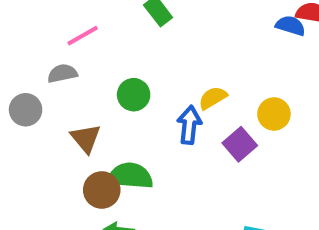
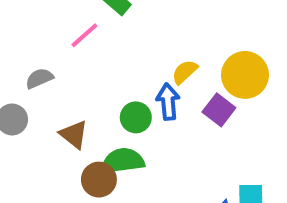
pink line: (83, 36) -> (84, 35), moved
green circle: (134, 95) -> (136, 117), moved
yellow circle: (274, 114) -> (245, 75), size x1.5

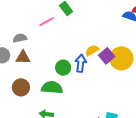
purple square: (219, 110) -> (107, 56), moved
brown triangle: (74, 134) -> (23, 57), moved, turned -49
brown circle: (99, 180) -> (21, 87), moved

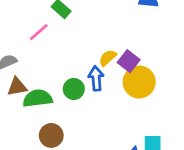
yellow circle: (121, 58) -> (139, 82), moved
brown circle: (21, 87) -> (51, 135), moved
green semicircle: (52, 88) -> (38, 98), moved

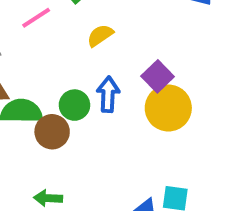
yellow semicircle: (108, 58) -> (100, 35), moved
brown circle: (51, 135) -> (52, 132), moved

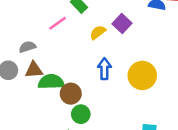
purple square: (158, 76) -> (122, 23), moved
green circle: (74, 105) -> (81, 114), moved

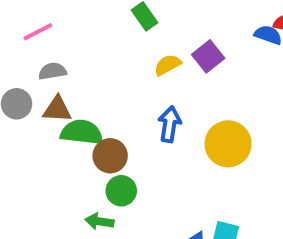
pink line: (57, 23) -> (38, 32), moved

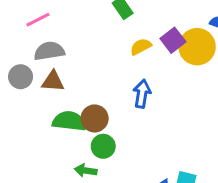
gray semicircle: (52, 71) -> (49, 51), size x1.4
green semicircle: (82, 132) -> (69, 121), moved
yellow circle: (228, 144) -> (197, 47), moved

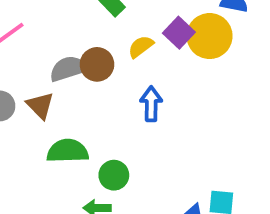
gray semicircle: (49, 51) -> (68, 69), moved
brown triangle: (53, 81) -> (40, 105), turned 50
brown circle: (95, 118) -> (97, 64), moved

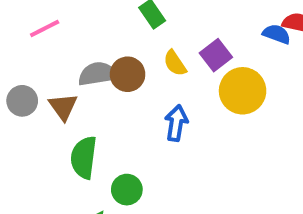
yellow circle: (210, 36) -> (243, 91), moved
yellow semicircle: (141, 47) -> (175, 63), turned -96
green semicircle: (68, 151) -> (84, 157), turned -90

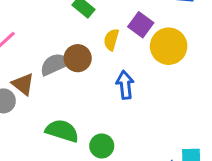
yellow semicircle: (175, 63) -> (111, 40), turned 65
brown triangle: (63, 107) -> (23, 84), moved
green semicircle: (84, 157) -> (62, 131), turned 116

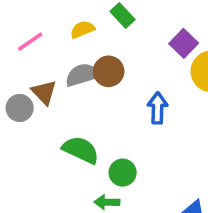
yellow semicircle: (111, 40) -> (82, 29), moved, turned 45

